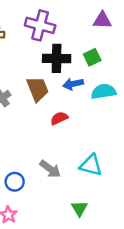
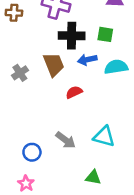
green square: (92, 57) -> (105, 34), turned 35
green triangle: (79, 208) -> (93, 177), turned -49

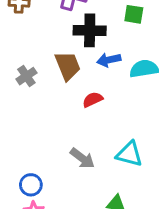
green square: (105, 34) -> (134, 14), moved
blue circle: (32, 152) -> (31, 185), moved

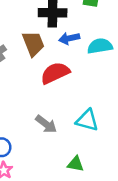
red semicircle: (93, 100) -> (55, 73), size x1.6

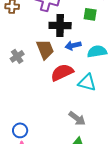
cyan triangle: (87, 120) -> (87, 82), moved
gray arrow: (46, 124) -> (77, 118), moved

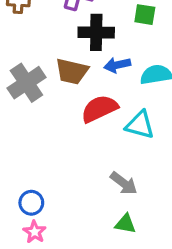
brown trapezoid: (45, 49) -> (72, 71), turned 125
gray cross: (17, 56) -> (26, 83), size x1.6

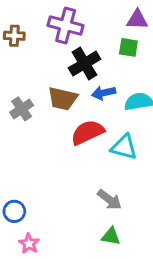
black cross: (96, 32) -> (85, 64), turned -32
gray cross: (26, 83) -> (22, 109), size x0.7
blue circle: (31, 203) -> (14, 211), moved

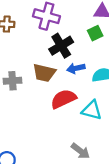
green square: (128, 47) -> (95, 33), turned -35
gray cross: (22, 109) -> (12, 81), turned 30

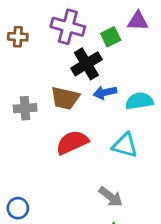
green square: (95, 33) -> (111, 37), moved
red semicircle: (63, 99) -> (72, 142), moved

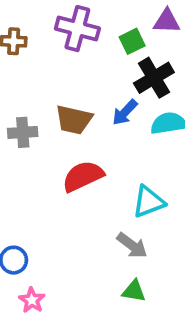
black cross: (86, 64) -> (154, 78), moved
blue arrow: (105, 92) -> (125, 112), turned -35
cyan triangle: (125, 145) -> (149, 202), moved, turned -36

